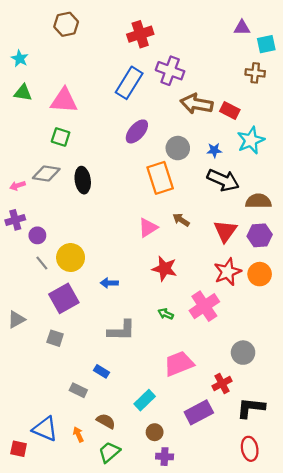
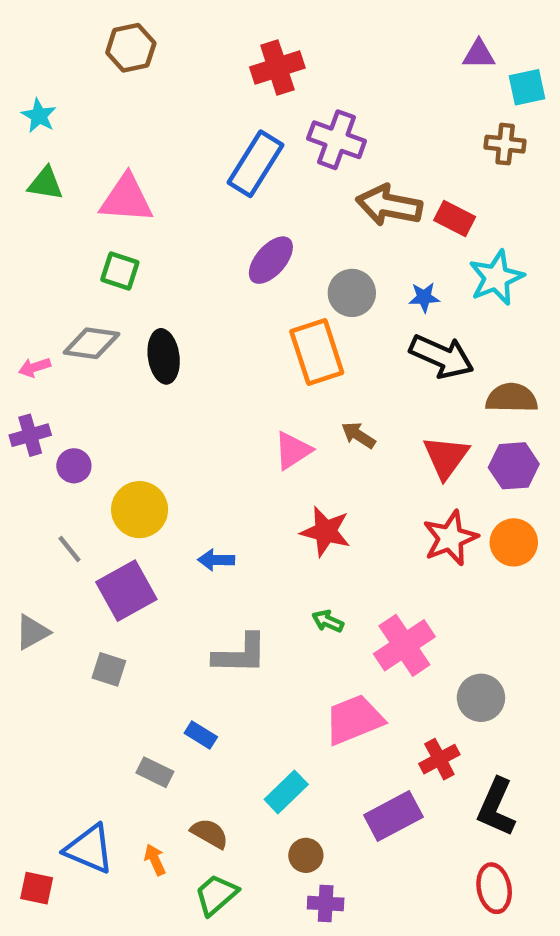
gray line: (42, 263) -> (70, 549), moved
pink cross: (204, 306) -> (404, 645), moved
black L-shape: (251, 408) -> (496, 807), turned -72

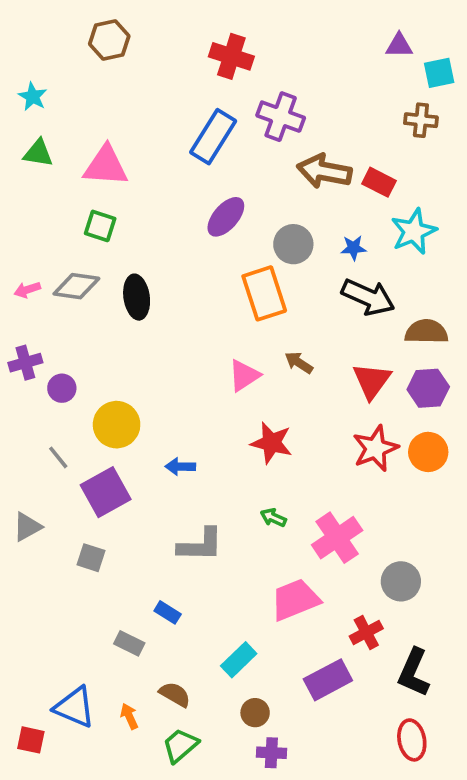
red cross: (277, 68) -> (231, 56), turned 36
pink arrow: (35, 367) -> (27, 290), moved

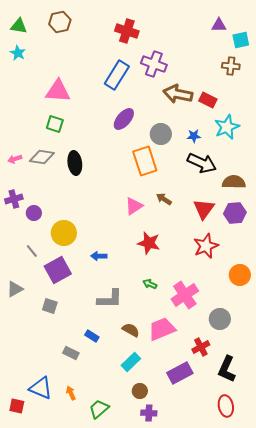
green triangle: (38, 153) -> (19, 26), moved
orange circle: (428, 452) -> (240, 275), moved
brown semicircle: (175, 694) -> (131, 330), moved

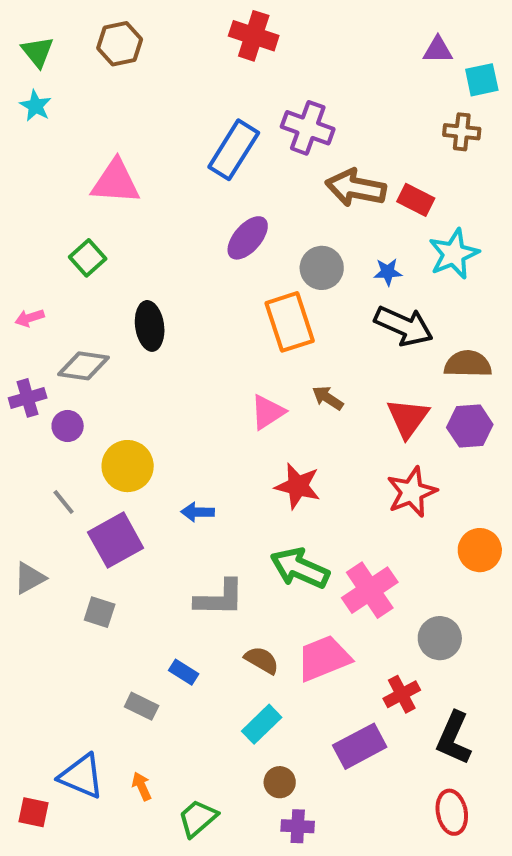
green triangle: (19, 26) -> (38, 52), turned 42
red cross: (127, 31) -> (254, 36), moved
green square: (55, 124) -> (88, 258), moved, turned 30
gray diamond: (42, 157) -> (84, 366), moved
green arrow: (150, 284) -> (300, 568), size x2.0

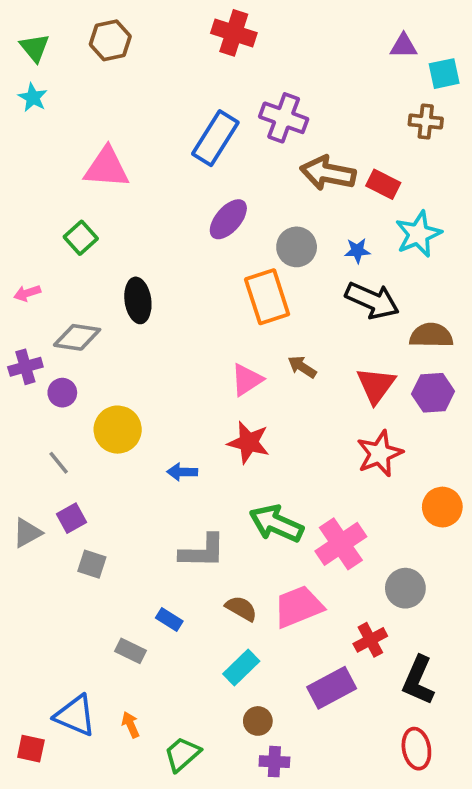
red star: (298, 486) -> (249, 442), moved
purple square: (116, 540) -> (72, 518), moved, size x0.6

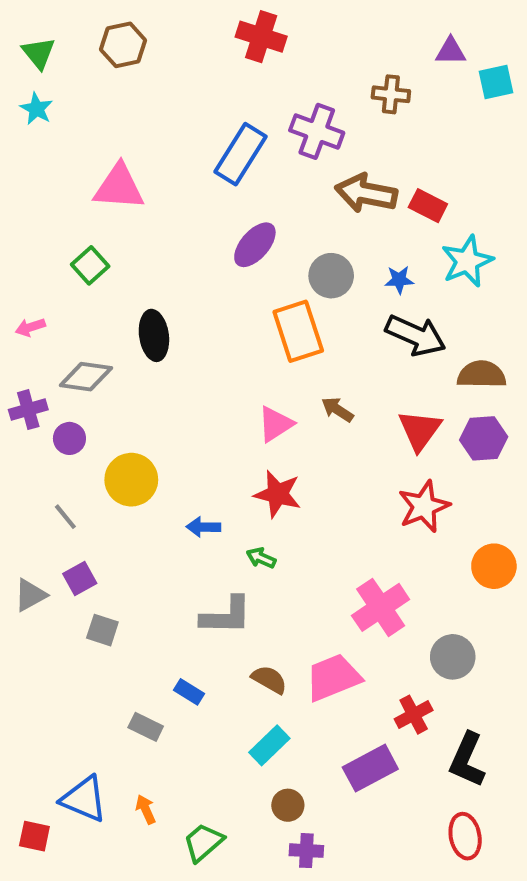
brown cross: (426, 121) -> (391, 94), moved
green arrow: (276, 524) -> (261, 558), moved, size x0.5

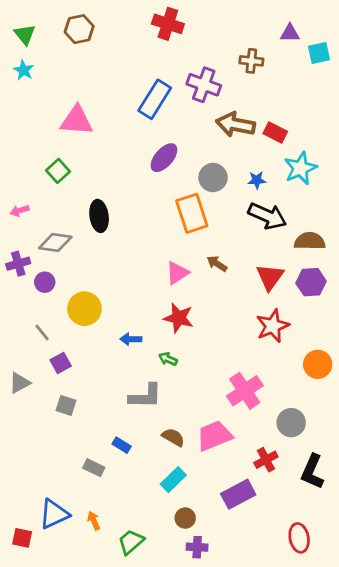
purple square: (80, 579) -> (61, 363), moved
black L-shape: (467, 760) -> (312, 472), moved
blue triangle: (84, 799) -> (54, 514), turned -48

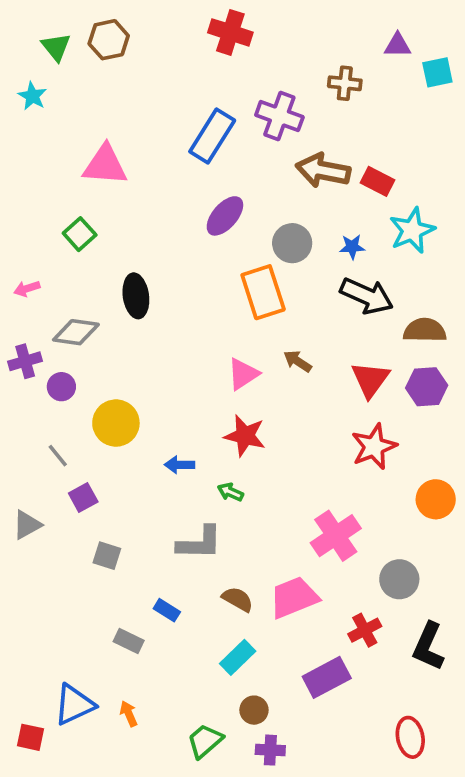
green triangle: (25, 34) -> (56, 47), moved
gray square: (66, 405) -> (107, 556), moved
green trapezoid: (131, 542) -> (205, 741), moved

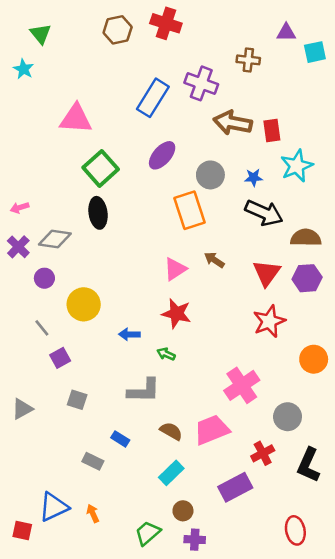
brown hexagon: (109, 40) -> (118, 30), moved
red rectangle: (378, 181) -> (272, 131), turned 55
green square: (80, 234) -> (101, 168), moved, size x1.5
purple cross: (25, 361) -> (18, 247), moved, turned -30
gray triangle: (27, 525) -> (22, 409), moved

